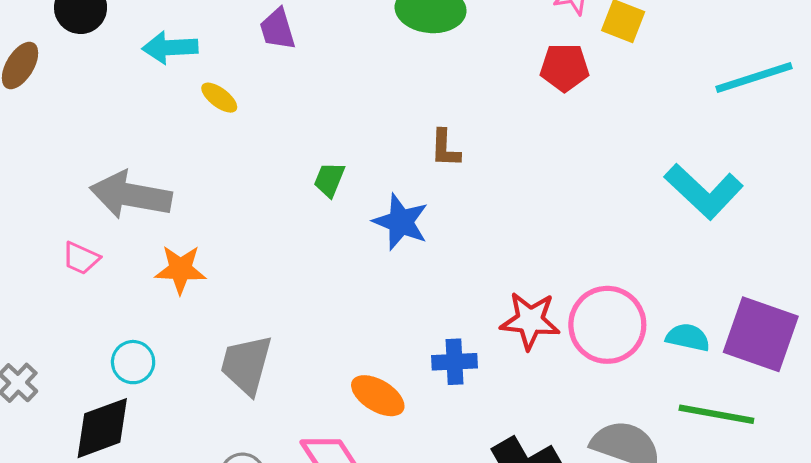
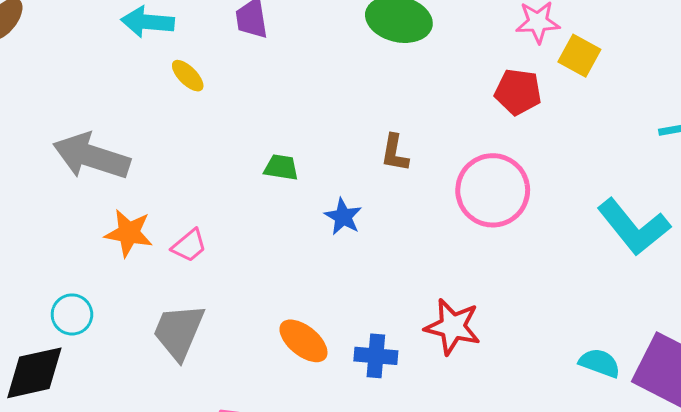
green trapezoid: (329, 180) -> (281, 167), turned 69
blue star: (401, 222) -> (343, 217), size x0.7
pink trapezoid: (81, 258) -> (189, 246), moved, turned -72
pink circle: (607, 325) -> (493, 190), moved
orange ellipse: (378, 396) -> (303, 341), moved

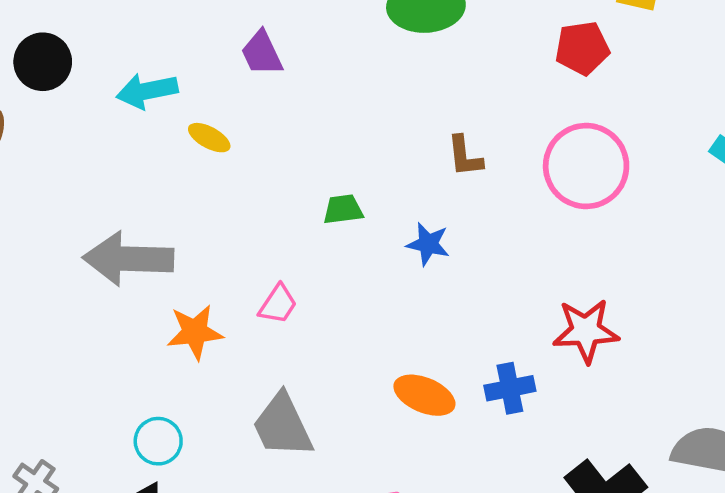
pink trapezoid: (189, 246) -> (278, 304), moved
gray trapezoid: (179, 332) -> (282, 426), turned -32

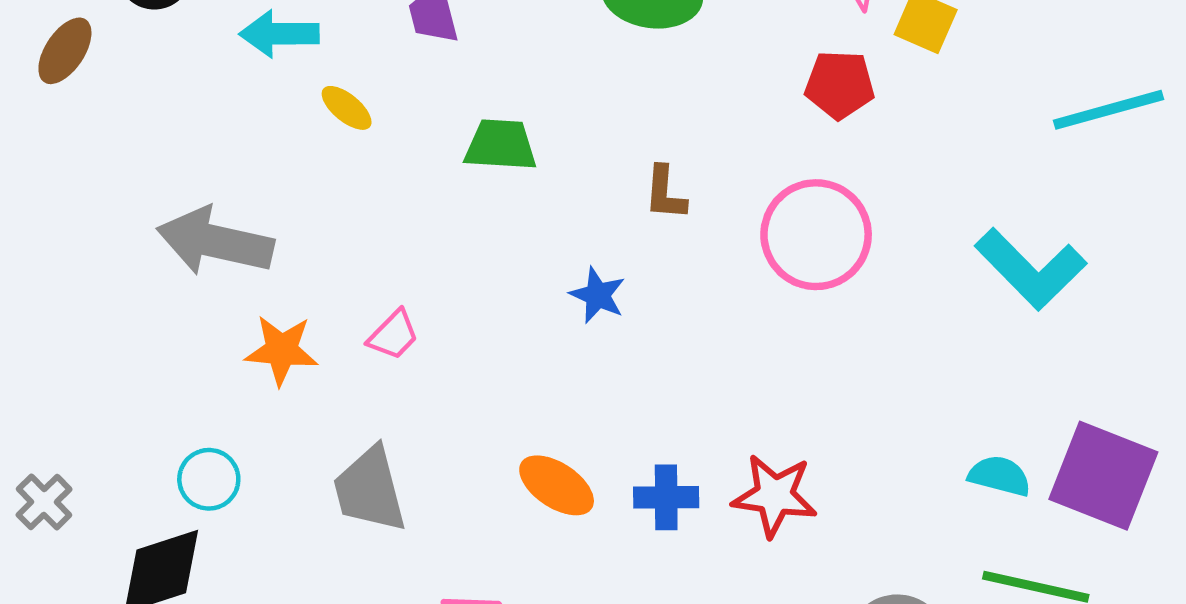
green trapezoid: (343, 209) -> (501, 145), moved, size x1.4
red star: (586, 331) -> (775, 496), moved

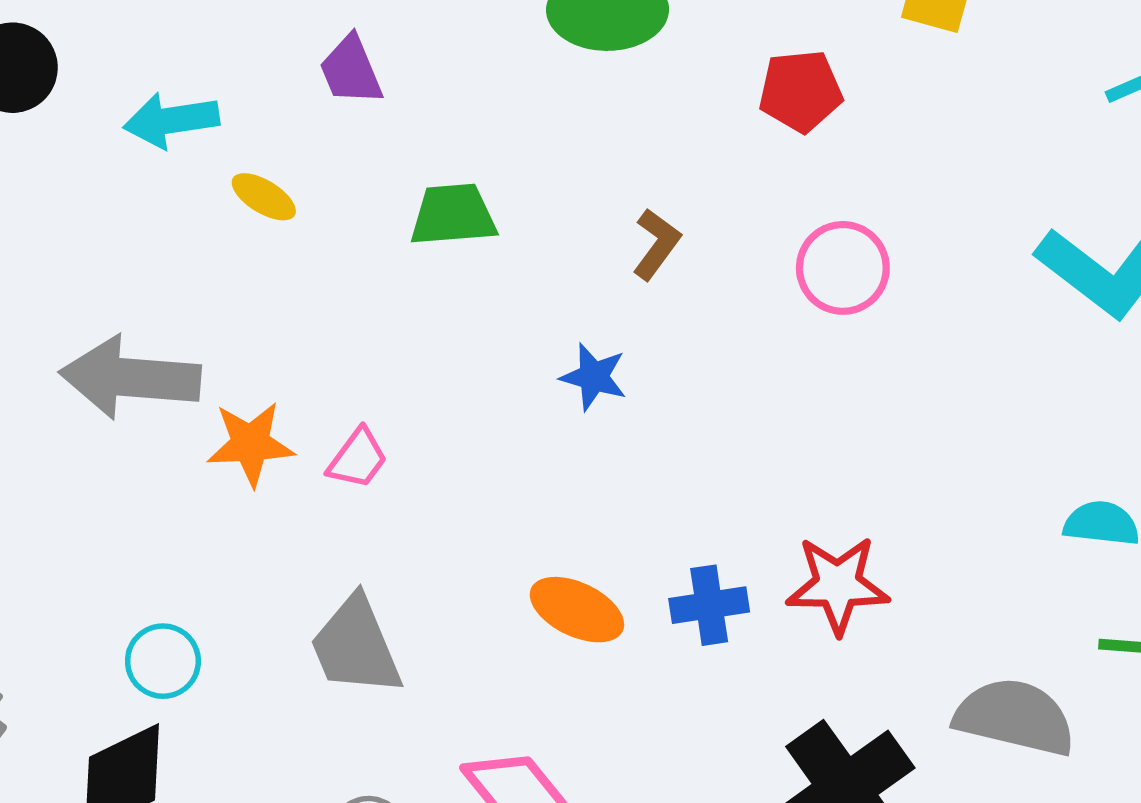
red pentagon: (840, 85) -> (801, 91), moved
brown L-shape: (665, 193) -> (656, 244), turned -140
pink circle: (816, 235) -> (843, 268), size x0.7
orange star: (281, 350) -> (251, 444), moved

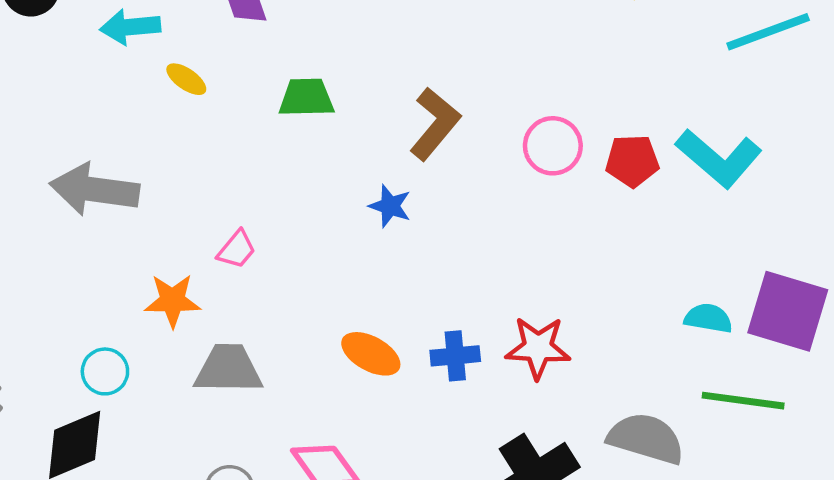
red pentagon: (801, 91) -> (632, 161), moved
brown L-shape: (656, 244) -> (435, 124), size x1.6
orange star: (251, 444) -> (173, 301), moved
gray trapezoid: (356, 646) -> (228, 369), turned 110

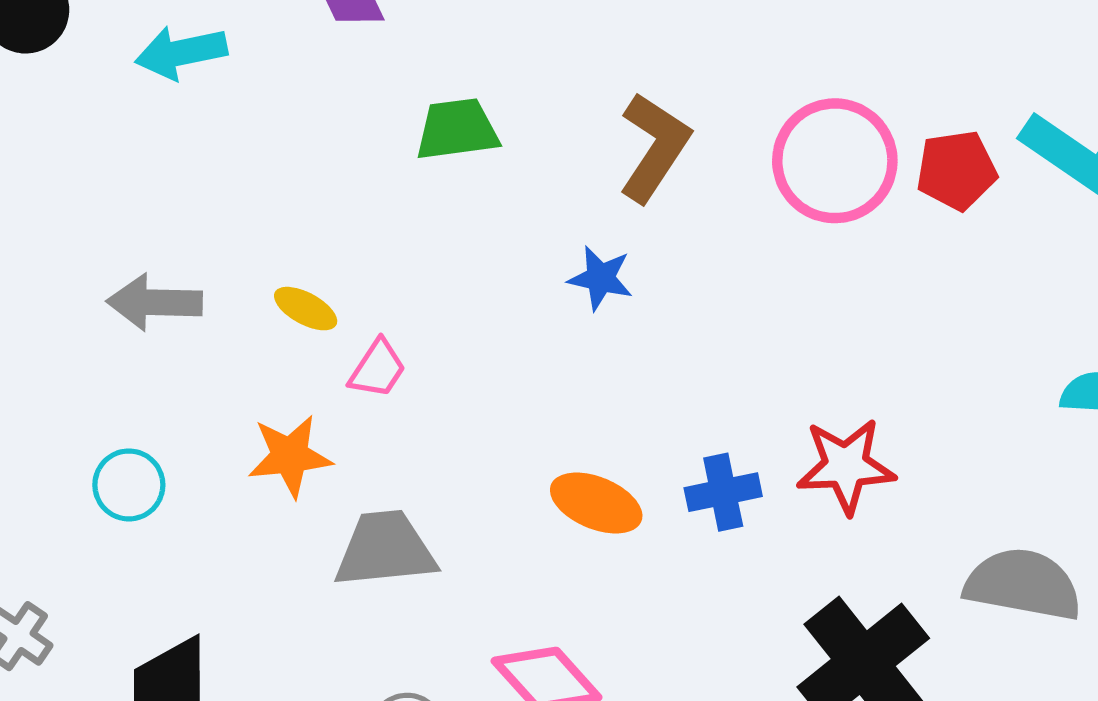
yellow ellipse: (186, 79) -> (306, 309), moved
pink circle: (553, 146) -> (835, 161), size x1.4
gray arrow: (94, 190) -> (154, 302), size x0.7
cyan circle: (105, 371) -> (129, 485), moved

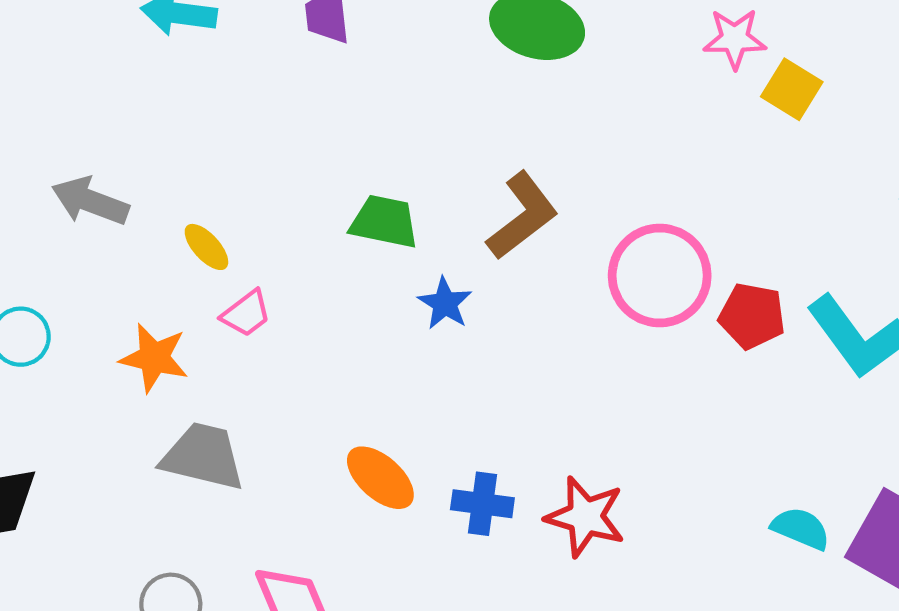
green trapezoid: (457, 129) -> (384, 222), moved

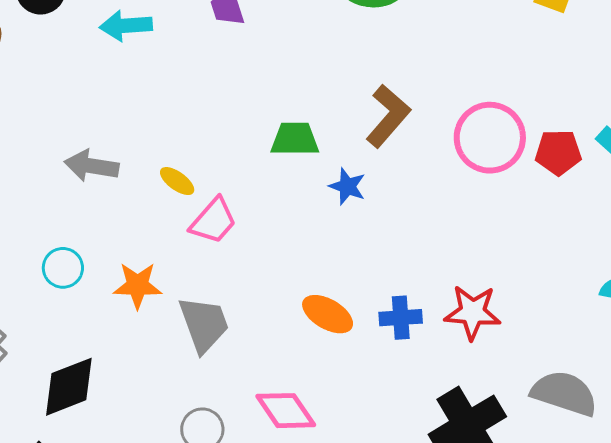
pink trapezoid: (246, 314) -> (213, 221), size x1.4
orange star: (154, 358) -> (138, 285), moved
gray trapezoid: (203, 456) -> (204, 324), turned 68

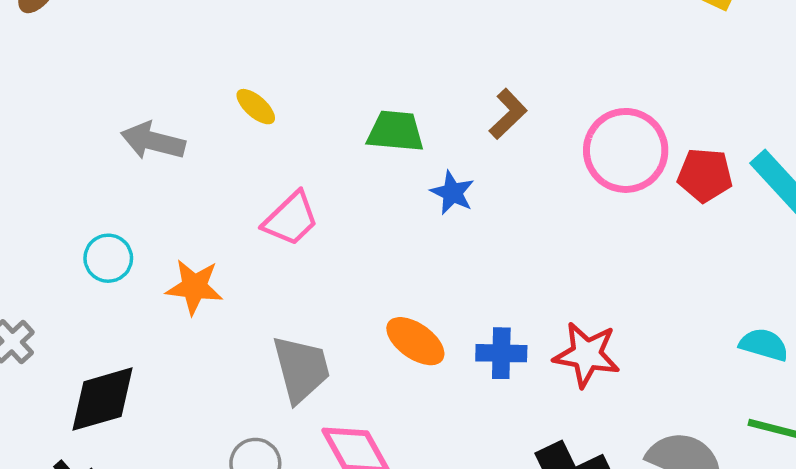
brown L-shape: (388, 116) -> (508, 114), size x0.7
yellow ellipse: (177, 181) -> (256, 107), moved
gray trapezoid: (204, 324) -> (301, 369), moved

